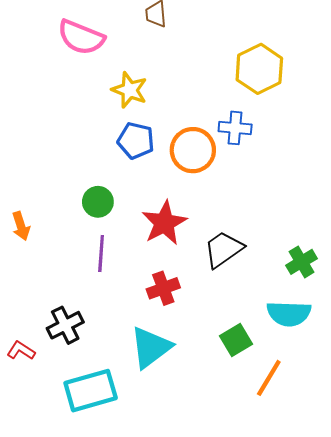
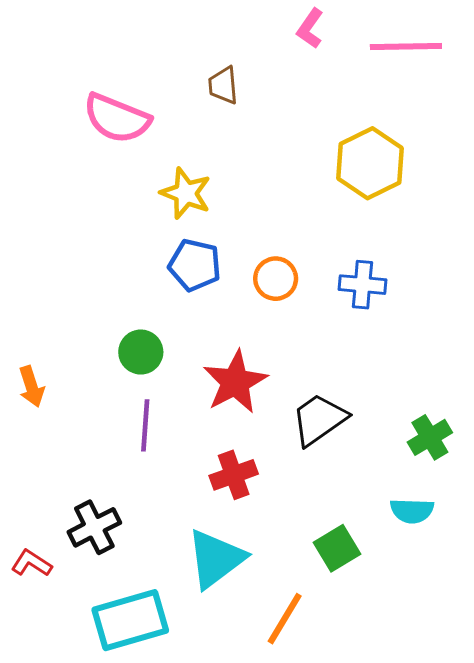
blue cross: (235, 128) -> (362, 285), moved
orange circle: (193, 150) -> (276, 279), size x0.7
cyan semicircle: (289, 314) -> (412, 511), size x0.7
orange line: (269, 378) -> (285, 619), moved

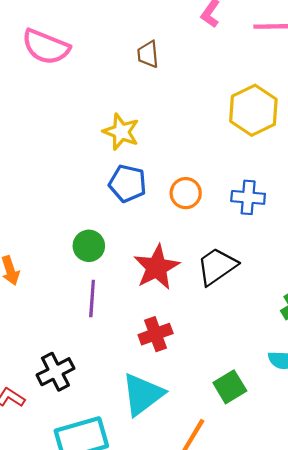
pink semicircle: (117, 118) -> (46, 47), moved
black trapezoid: (319, 419) -> (217, 266), moved

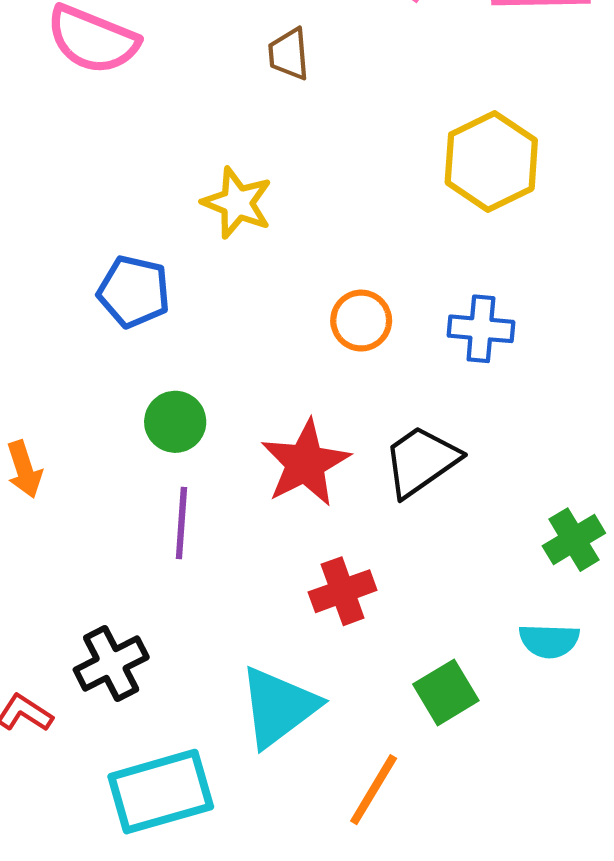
blue pentagon: (128, 183) -> (134, 292), moved
red cross: (156, 334) -> (343, 591), moved

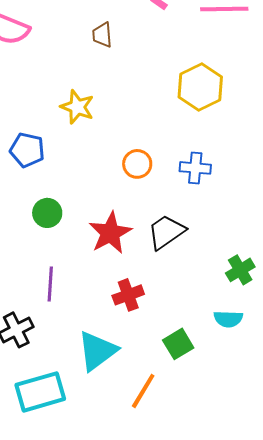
purple line: (181, 523) -> (50, 284), moved

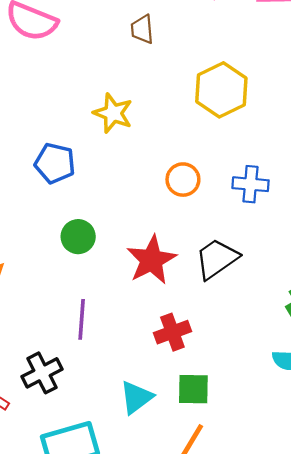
yellow hexagon: (200, 87) -> (221, 90), moved
green square: (178, 344) -> (193, 389), moved, turned 32
cyan triangle: (97, 351) -> (136, 397), size x0.7

